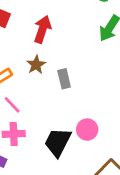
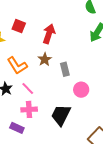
pink circle: (87, 130) -> (81, 90), moved

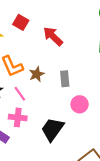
red arrow: (49, 34) -> (53, 36), turned -72
brown star: (45, 59) -> (37, 74), moved

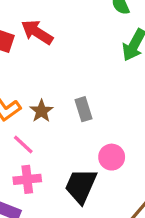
red arrow: (53, 36) -> (37, 32), moved
pink circle: (80, 104) -> (112, 157), moved

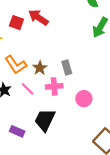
pink cross: (27, 179) -> (54, 86), moved
black trapezoid: (81, 186) -> (45, 120), moved

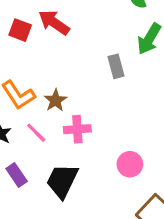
gray rectangle: (67, 67) -> (116, 66), moved
pink circle: (84, 99) -> (130, 164), moved
purple rectangle: (17, 131) -> (17, 175), moved, turned 32

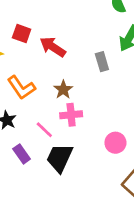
red arrow: (54, 22) -> (53, 47), moved
brown star: (55, 100) -> (63, 90), moved
pink line: (36, 133) -> (44, 130), moved

